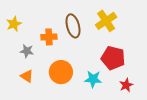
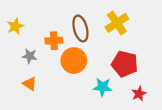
orange circle: (61, 72) -> (74, 61), moved

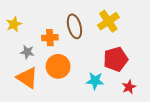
orange circle: (74, 61) -> (58, 66), moved
red pentagon: (125, 64) -> (116, 59), turned -30
orange triangle: (30, 84) -> (27, 78), size x1.6

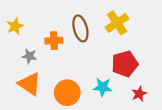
orange circle: (58, 66) -> (67, 93), moved

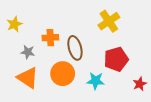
brown ellipse: (80, 28) -> (75, 48), moved
orange circle: (67, 93) -> (63, 74), moved
red star: (139, 94) -> (140, 84), moved

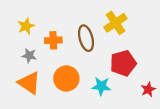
yellow star: (14, 24) -> (26, 26), moved
brown ellipse: (75, 48) -> (86, 38), moved

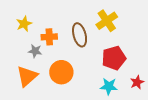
gray star: (29, 56) -> (35, 51), moved
orange triangle: (29, 83) -> (27, 76), turned 45
cyan star: (101, 86) -> (109, 86), moved

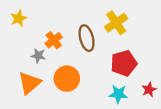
yellow star: (24, 24) -> (19, 18), moved
orange cross: (49, 37) -> (54, 40), turned -35

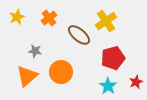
brown ellipse: (87, 38) -> (79, 35), turned -35
orange cross: (54, 40) -> (49, 18), moved
cyan star: (118, 94) -> (108, 86), turned 30

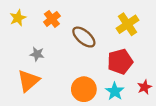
yellow cross: (106, 21) -> (128, 24), moved
orange circle: (61, 72) -> (84, 89), moved

